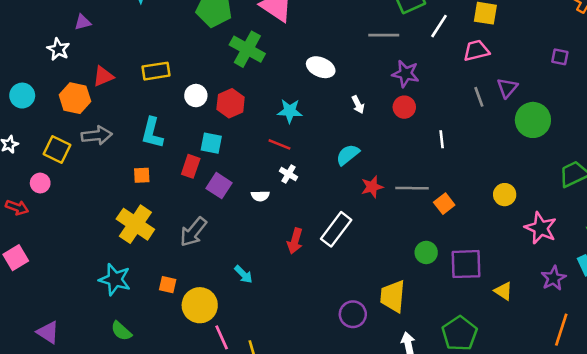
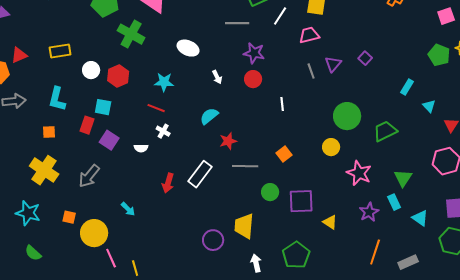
purple square: (560, 57) -> (365, 58), moved, turned 32
green circle: (533, 120) -> (347, 116), moved
gray line: (412, 188) -> (245, 166), moved

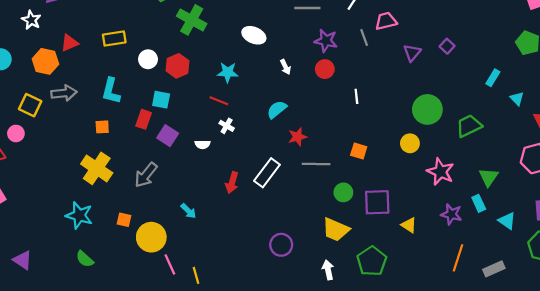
gray line: (311, 71) -> (364, 37), moved
orange square: (284, 154) -> (359, 151), turned -35
purple star: (369, 212) -> (451, 214), turned -30
yellow trapezoid: (244, 226) -> (336, 230), moved, turned -72

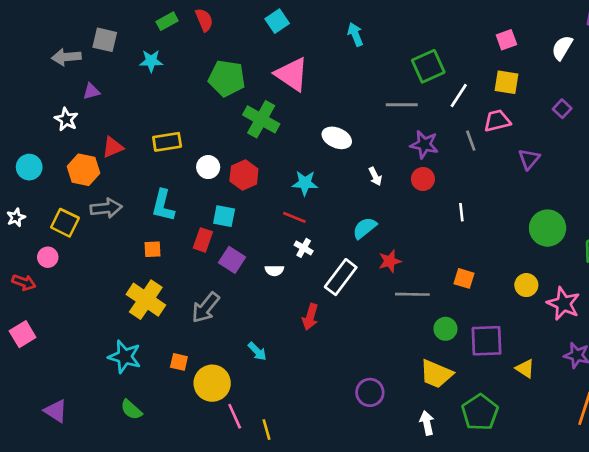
purple square: (447, 46) -> (562, 109), moved
yellow circle: (410, 143) -> (526, 285), moved
white rectangle: (267, 173) -> (341, 277), moved

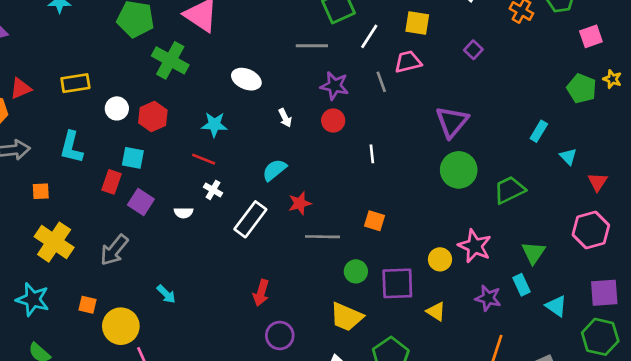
purple triangle: (529, 159) -> (452, 122), moved, size x1.5
orange square: (152, 249) -> (41, 191), moved
yellow circle: (526, 285) -> (440, 259), moved
red arrow: (310, 317) -> (261, 293), moved

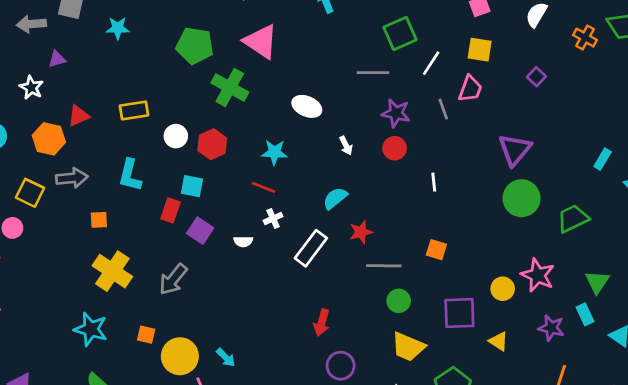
pink trapezoid: (408, 62) -> (470, 89), turned 124
white cross: (213, 190) -> (273, 218), turned 36
green circle: (356, 271) -> (399, 301), moved
cyan arrow: (166, 294) -> (226, 358), moved

